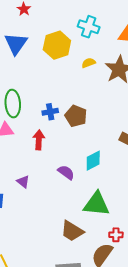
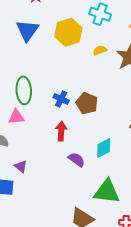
blue cross: (50, 112) -> (61, 99), turned 35
red arrow: (39, 140) -> (61, 131), moved
purple triangle: (23, 182) -> (21, 166), moved

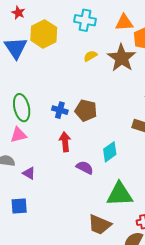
yellow hexagon: (68, 32) -> (44, 34), moved
purple triangle: (21, 166) -> (29, 173), moved

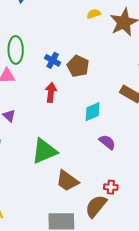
purple semicircle: (85, 168) -> (107, 142), moved
green triangle: (120, 194) -> (44, 151), moved, turned -32

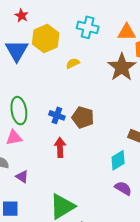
yellow semicircle: (94, 14) -> (73, 63), moved
cyan diamond: (93, 112) -> (118, 160), moved

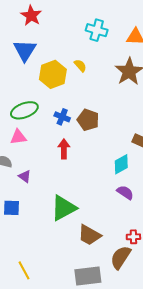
red star: (22, 16) -> (31, 16), size x1.5
yellow hexagon: (46, 38) -> (53, 74), moved
yellow semicircle: (73, 63) -> (80, 66), turned 72
green ellipse: (19, 111) -> (24, 110), turned 76

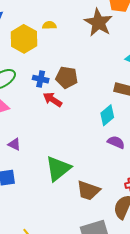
yellow semicircle: (80, 66) -> (49, 25), turned -40
red arrow: (64, 149) -> (53, 100), moved, turned -48

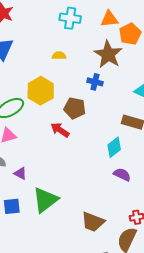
yellow hexagon: (24, 39) -> (41, 91), moved
blue cross: (41, 79) -> (95, 82), moved
green triangle: (58, 168) -> (45, 200), moved

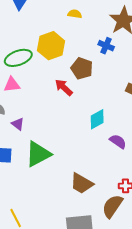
cyan diamond: (114, 147) -> (97, 119), moved

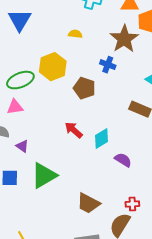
red arrow: (64, 87) -> (74, 130), moved

